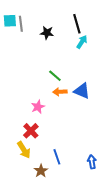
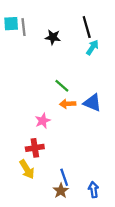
red cross: (31, 131) -> (35, 148), turned 35
blue arrow: (92, 162) -> (93, 190), moved
brown star: (41, 171) -> (61, 191), moved

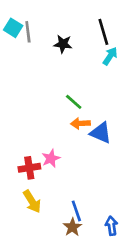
cyan square: (11, 24) -> (13, 28), turned 35
blue triangle: (92, 103) -> (101, 133), moved
pink star: (43, 121) -> (51, 158), moved
red cross: (35, 148) -> (29, 168), moved

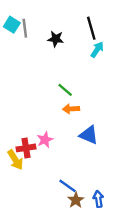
blue triangle: (101, 133) -> (89, 135), moved
yellow arrow: (32, 201) -> (15, 160), moved
blue line: (76, 211) -> (67, 186), turned -36
brown star: (72, 227) -> (76, 200), moved

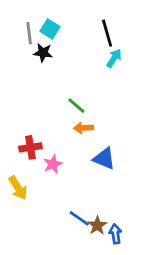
cyan square: (12, 25) -> (50, 29), moved
black star: (56, 39) -> (43, 53), moved
red cross: (26, 148) -> (30, 147), moved
brown star: (76, 200) -> (97, 225), moved

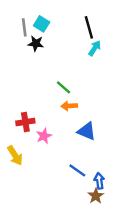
blue line: (79, 218) -> (77, 170), moved
brown star: (97, 225) -> (96, 196), moved
blue arrow: (115, 234) -> (99, 181), moved

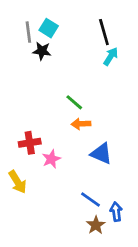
brown star: (96, 196) -> (96, 225), moved

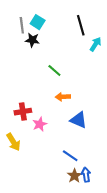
cyan arrow: (111, 56) -> (95, 44), moved
green line: (74, 102) -> (54, 71), moved
blue arrow: (116, 212) -> (86, 175), moved

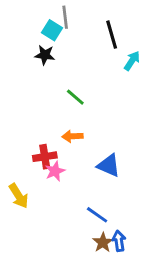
gray line: (22, 25) -> (65, 17), moved
orange arrow: (63, 97) -> (72, 136), moved
red cross: (23, 112) -> (45, 157), moved

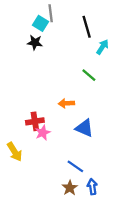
green line: (75, 97) -> (89, 75), moved
orange arrow: (72, 136) -> (66, 103), moved
brown star: (103, 242) -> (70, 188), moved

